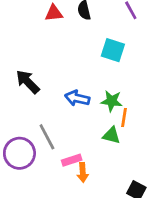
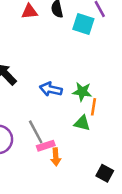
cyan square: (113, 50) -> (83, 24), moved
gray line: (47, 137) -> (36, 132), moved

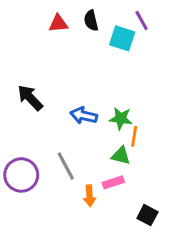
pink rectangle: (46, 146) -> (113, 182), moved

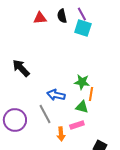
purple line: (142, 20) -> (82, 14), moved
blue arrow: (84, 116) -> (56, 95), moved

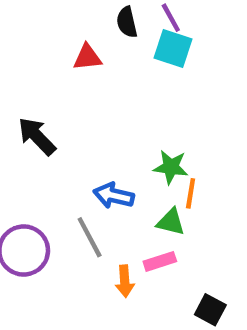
red triangle: (40, 18) -> (87, 57), moved

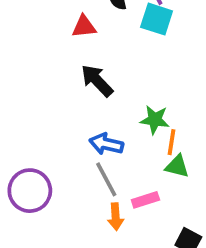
black arrow: (37, 136) -> (97, 81), moved
green triangle: (171, 222) -> (177, 166), moved
gray line: (90, 237) -> (106, 179), moved

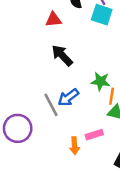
blue arrow: (106, 144) -> (68, 97), turned -50
gray line: (106, 179) -> (51, 105), moved

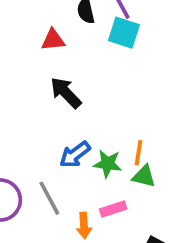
green star: (100, 81) -> (108, 164), moved
gray line: (51, 105) -> (49, 198), moved

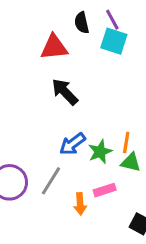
red triangle: (53, 40) -> (54, 47), size x1.4
green star: (108, 164) -> (100, 152), turned -30
gray line: (49, 198) -> (51, 181), turned 60

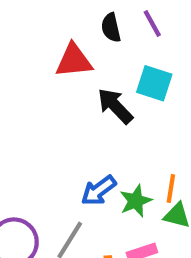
cyan square: (114, 41) -> (154, 83), moved
black arrow: (65, 92) -> (115, 106), moved

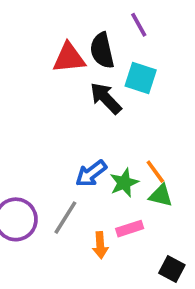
black semicircle: (111, 28) -> (102, 50), moved, size x1.4
orange line: (171, 189) -> (155, 172), turned -45

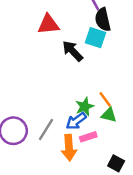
black semicircle: (102, 50) -> (103, 20), moved
blue arrow: (91, 174) -> (76, 121), moved
orange arrow: (100, 245) -> (69, 148), size x1.5

